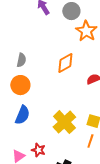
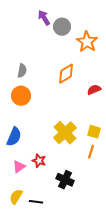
gray circle: (71, 11) -> (62, 27), moved
blue semicircle: (22, 115) -> (14, 137), moved

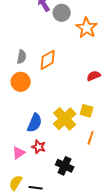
orange diamond: (66, 74) -> (48, 60), moved
yellow square: (94, 132) -> (87, 111), moved
blue semicircle: (14, 137) -> (35, 123), moved

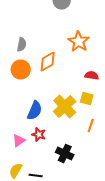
orange star: (87, 28) -> (79, 42), moved
orange diamond: (48, 60) -> (48, 62), moved
red semicircle: (94, 76) -> (92, 76), moved, turned 32

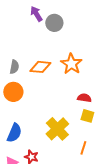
orange diamond: (48, 62) -> (40, 67), moved, turned 35
yellow square: (87, 98) -> (87, 116), moved
blue semicircle: (35, 110) -> (14, 133), moved

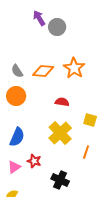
gray semicircle: (14, 67) -> (17, 71), turned 136
red semicircle: (84, 98) -> (62, 102), moved

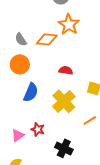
orange star: (74, 68) -> (69, 24), moved
blue semicircle: (17, 137) -> (31, 92), moved
orange line: (86, 152) -> (90, 120), turned 40

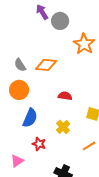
orange star: (69, 24) -> (84, 44), moved
yellow cross: (64, 101) -> (63, 127), size x0.6
red star: (38, 129) -> (39, 144), moved

